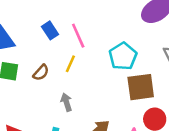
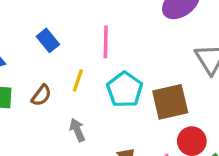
pink line: (78, 36) -> (106, 42), moved, turned 30
cyan pentagon: (123, 56) -> (125, 90), moved

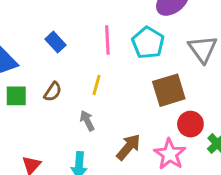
yellow line: (78, 81) -> (96, 85), moved
cyan pentagon: (125, 90) -> (148, 43), moved

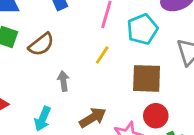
yellow line: (96, 85) -> (102, 55), moved
brown semicircle: (53, 92) -> (41, 44), size x1.4

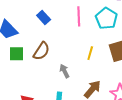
yellow line: (102, 55) -> (90, 53), moved

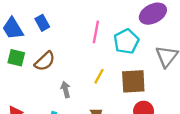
blue rectangle: (44, 17) -> (42, 23), moved

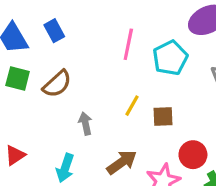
brown square: (133, 81) -> (163, 117), moved, size x0.6

